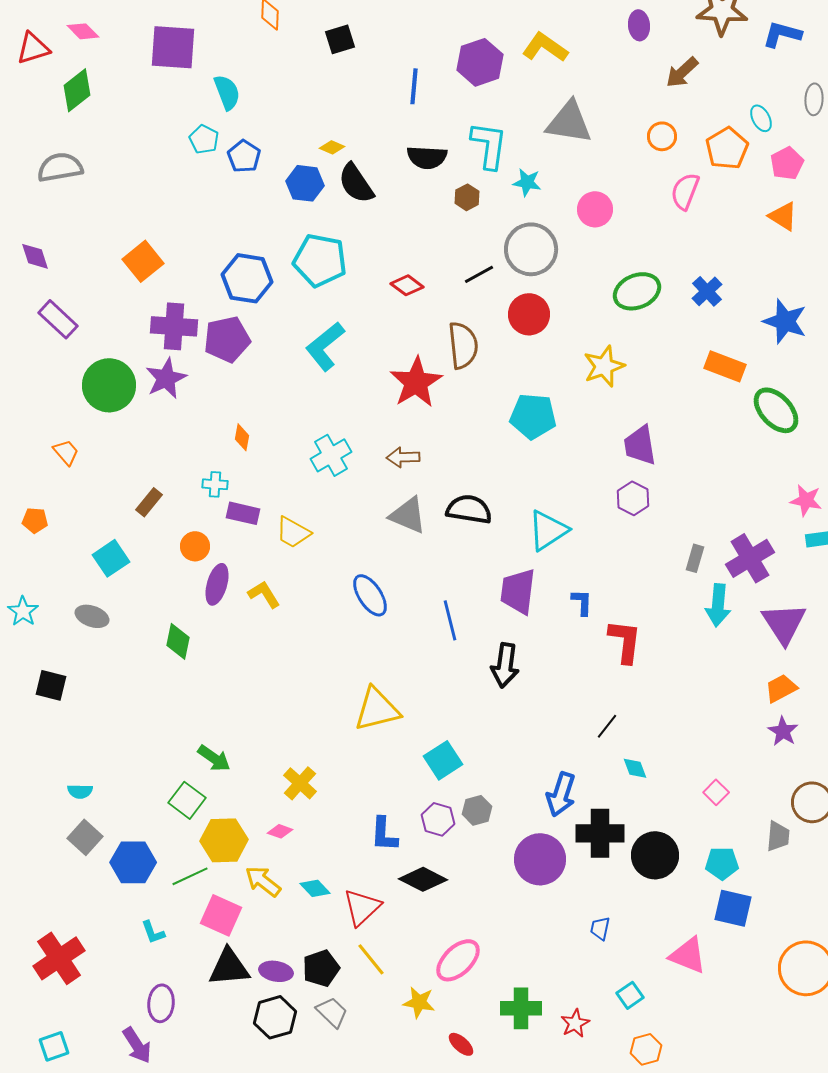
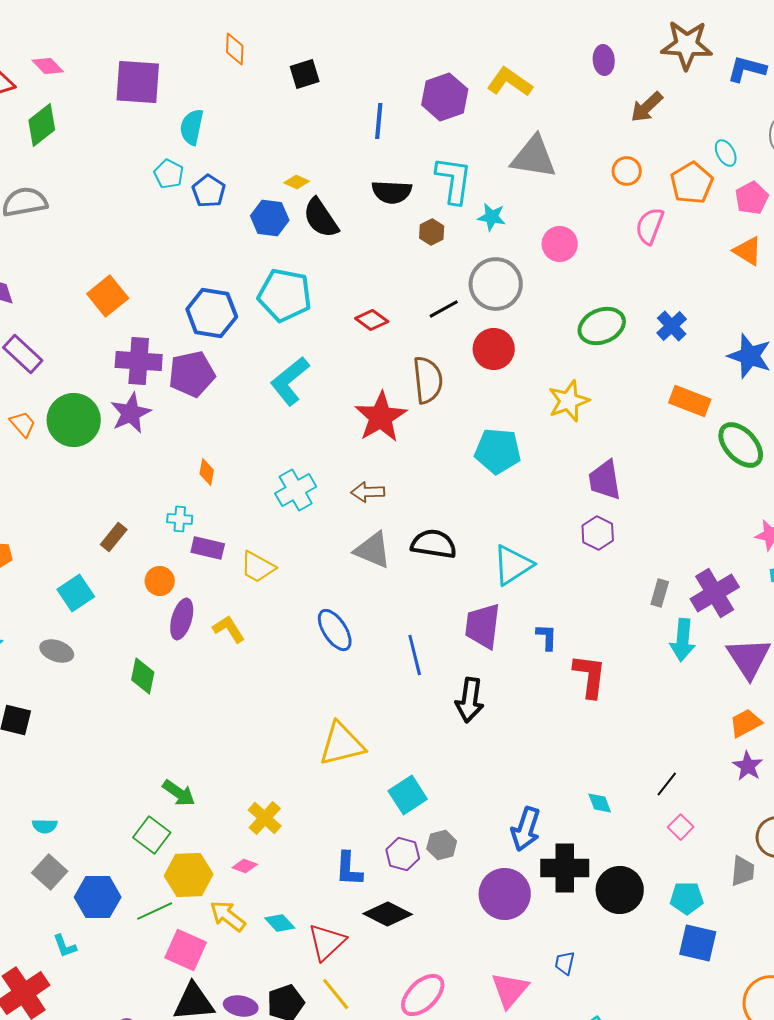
cyan semicircle: (227, 92) -> (192, 127), turned -147
orange trapezoid: (66, 452) -> (23, 424), moved
black line: (607, 726) -> (667, 784), moved
cyan L-shape: (153, 932) -> (65, 946), moved
pink triangle: (688, 955) -> (510, 990), moved, turned 48

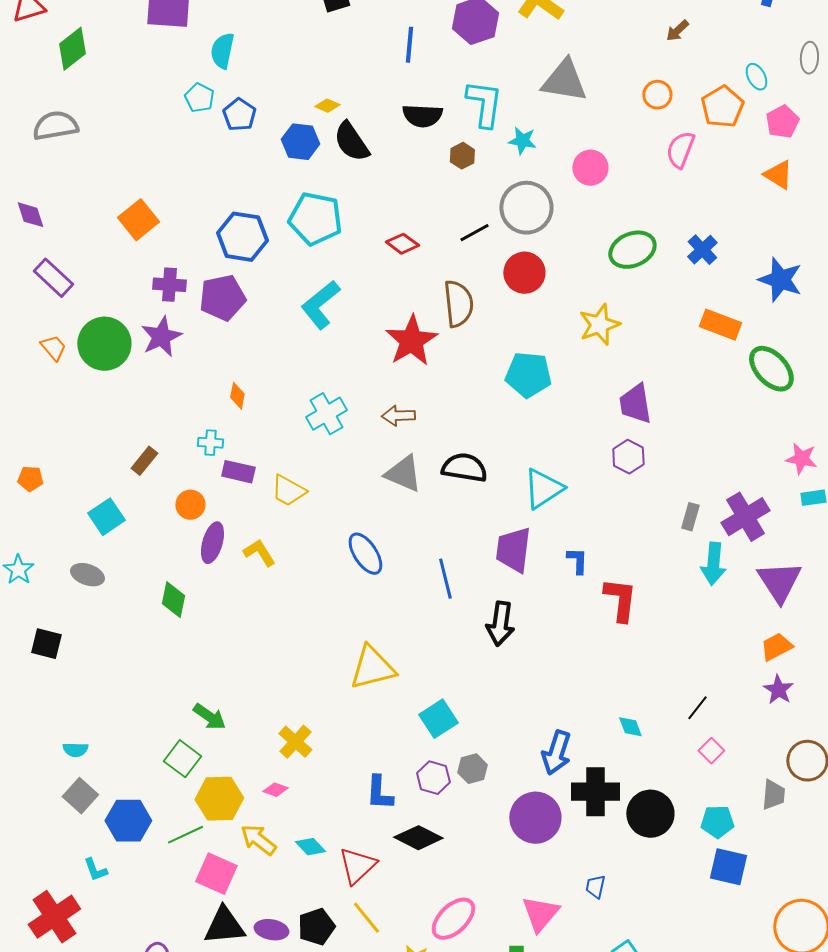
brown arrow: (647, 107) -> (677, 31), size x0.7
purple cross: (139, 361) -> (169, 285), size x0.7

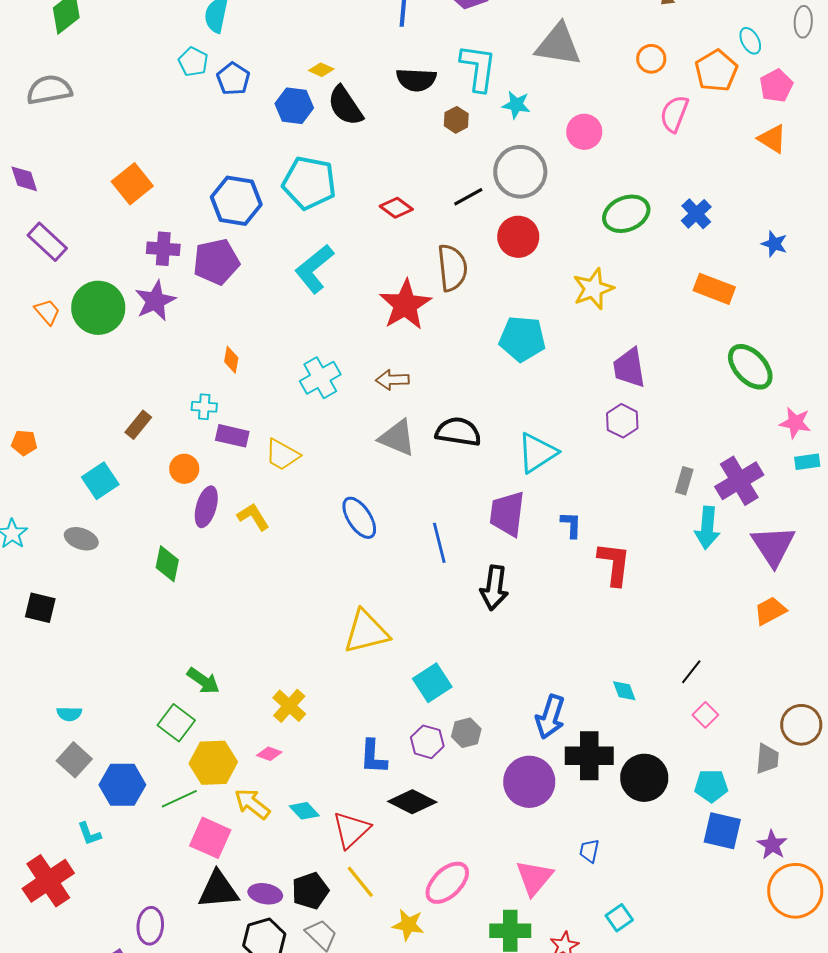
blue star: (780, 280) -> (774, 244), size x0.6
green ellipse: (771, 369) -> (750, 367), moved
purple star: (778, 690) -> (772, 845), moved

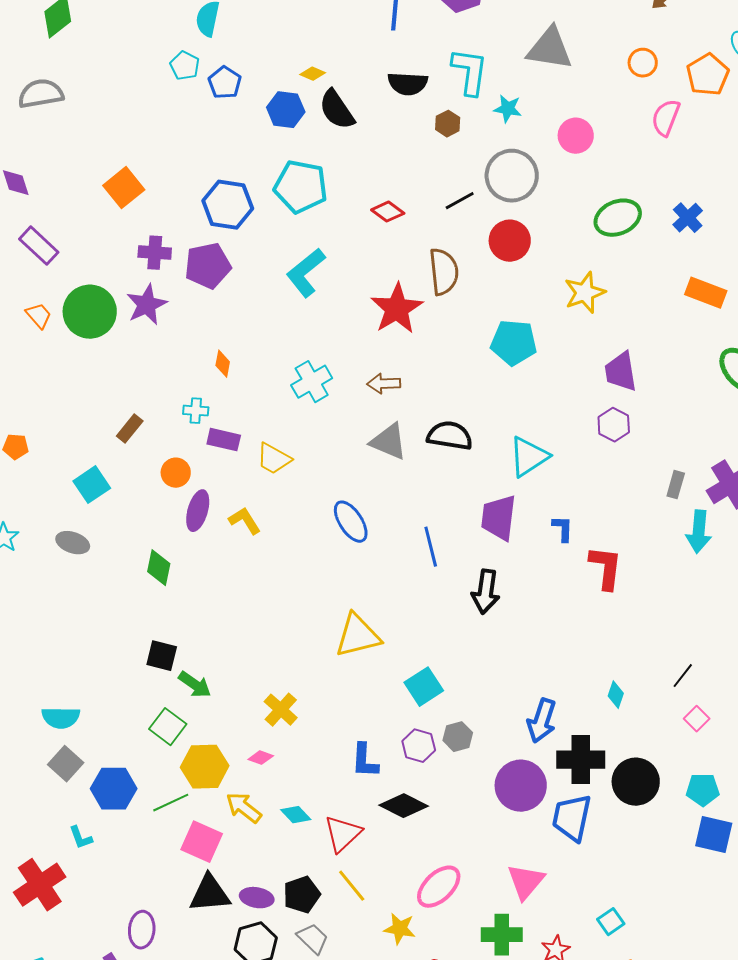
black square: (40, 608) -> (162, 656), moved
cyan diamond: (624, 691) -> (616, 695), turned 40
cyan semicircle: (69, 714) -> (61, 718), size x1.5
blue trapezoid: (589, 851) -> (572, 818), moved, size x2.0

